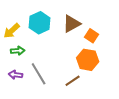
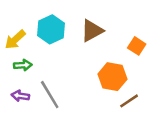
orange square: (92, 36) -> (137, 46), moved
brown line: (73, 81) -> (129, 101), moved

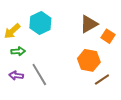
brown triangle: (92, 31) -> (89, 24), moved

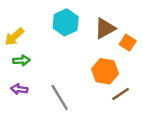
cyan hexagon: (40, 23) -> (66, 22), moved
gray line: (39, 75) -> (60, 98), moved

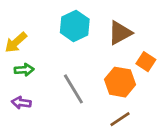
orange square: (128, 43) -> (146, 62), moved
brown line: (121, 94) -> (120, 119), moved
gray line: (60, 98) -> (73, 89), moved

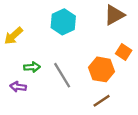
brown triangle: (120, 33) -> (114, 15), moved
green arrow: (24, 70) -> (32, 67), moved

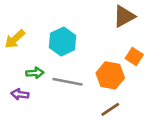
cyan hexagon: (63, 22) -> (63, 41), moved
gray line: (62, 75) -> (68, 82), turned -48

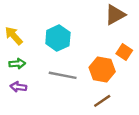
yellow arrow: (15, 39) -> (14, 36), turned 90
green arrow: (35, 73) -> (17, 64), moved

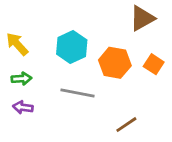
orange hexagon: (102, 69) -> (115, 63), moved

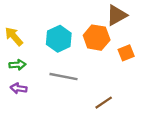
orange hexagon: (115, 63) -> (97, 38), moved
orange square: (154, 64) -> (126, 53), turned 35

